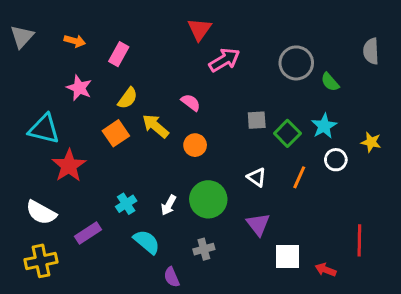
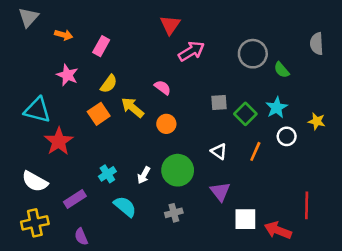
gray triangle: (22, 37) -> (29, 17), moved
red arrow: (326, 270) -> (278, 230), size x1.5
purple semicircle: (172, 277) -> (81, 237), moved

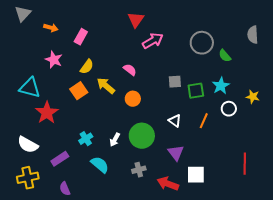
green square: (245, 114) -> (196, 91), turned 36
red arrow: (278, 230) -> (168, 184), moved

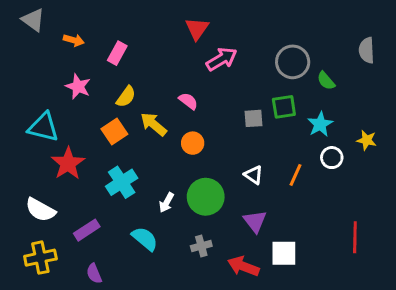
gray triangle: (23, 14) -> (33, 20), turned -36
green square: (196, 91) -> (284, 107), moved
cyan cross: (86, 139) -> (122, 182), moved, size x1.5

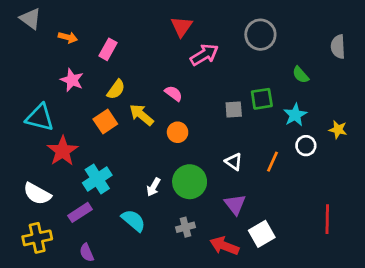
gray circle: (293, 62) -> (260, 35), moved
cyan cross: (122, 182) -> (97, 179), moved
white square: (284, 253) -> (262, 234), turned -30

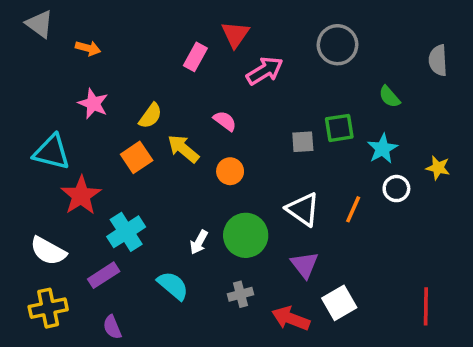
pink rectangle: (108, 49) -> (195, 57), moved
white triangle: (234, 162) -> (303, 209), size x1.5
red line: (327, 219) -> (426, 306), moved

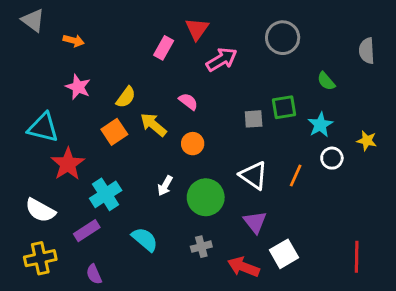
white arrow: (199, 242) -> (165, 186), moved

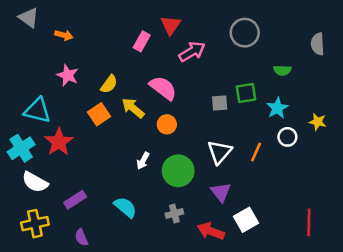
green semicircle: (326, 81) -> (282, 70), turned -48
pink semicircle: (188, 102) -> (163, 88), size x1.6
white triangle: (254, 176) -> (220, 152), turned 36
cyan cross: (106, 194) -> (21, 148), moved

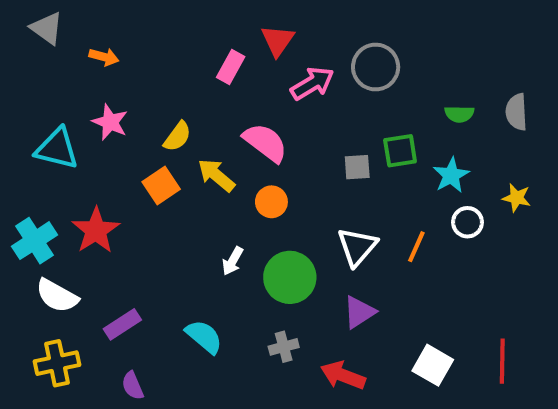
gray circle: (245, 33) -> (376, 67), moved
gray semicircle: (318, 44) -> (516, 112), moved
cyan triangle: (37, 111) -> (57, 149), moved
purple triangle: (221, 192) -> (359, 312), turned 35
white square: (246, 220) -> (433, 365), moved, turned -30

